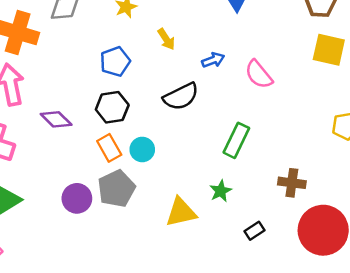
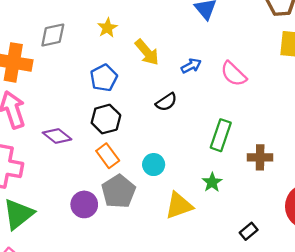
yellow arrow: (166, 39) -> (147, 52), size x1.4
black semicircle: (181, 97) -> (166, 102), size x0.7
cyan circle: (142, 149) -> (154, 165), moved
brown cross: (292, 183) -> (260, 157), moved
black rectangle: (254, 231) -> (249, 231), moved

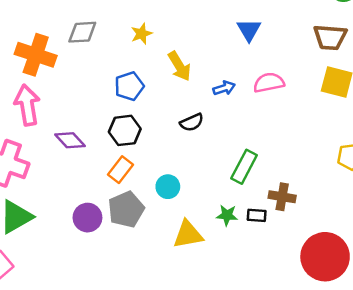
pink semicircle: (234, 74) -> (269, 83), moved, turned 116
orange rectangle: (108, 156) -> (121, 170), turned 65
green star: (212, 182) -> (227, 215), turned 30
black rectangle: (249, 231) -> (257, 215), moved, turned 36

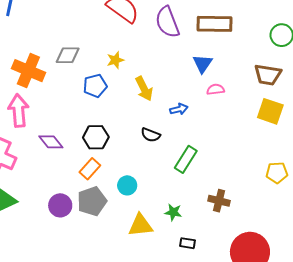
pink semicircle: (269, 83) -> (216, 89), moved, size x0.7
blue pentagon: (129, 86) -> (95, 86), moved
black semicircle: (192, 122) -> (151, 135), turned 42
green rectangle: (244, 167) -> (186, 159), moved
black rectangle: (257, 215) -> (188, 243), moved

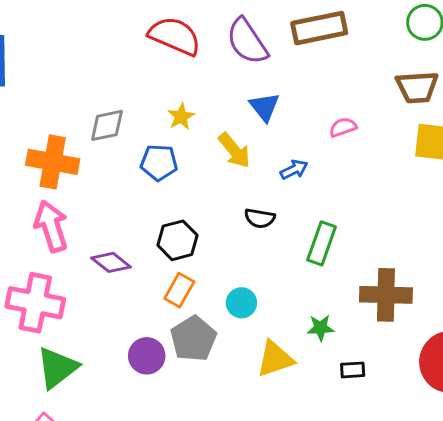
blue triangle: (203, 64) -> (264, 107), moved
blue pentagon: (95, 86) -> (159, 162), turned 30
brown cross: (219, 201) -> (386, 295), size x1.5

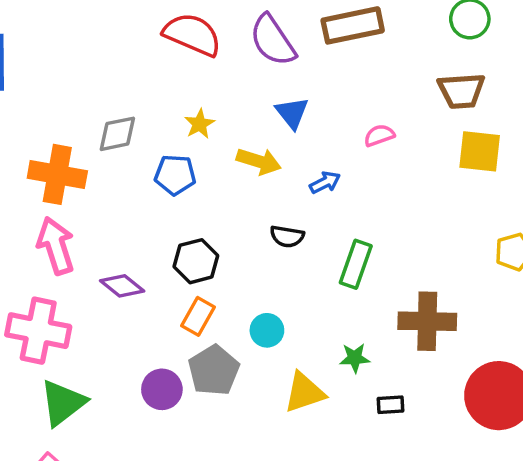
yellow arrow: (234, 150) -> (259, 161), turned -33

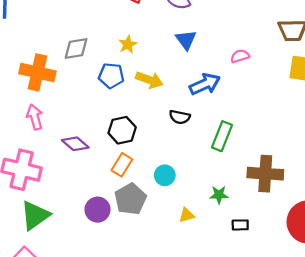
yellow arrow: (259, 161) -> (149, 80), moved
blue arrow: (325, 182) -> (205, 84), size x1.6
pink arrow: (56, 246) -> (35, 117), size x0.7
yellow triangle: (304, 392) -> (187, 215), size x0.6

